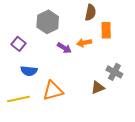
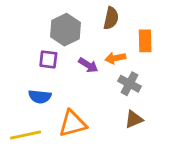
brown semicircle: (90, 12) -> (111, 18), moved
purple square: (18, 44) -> (48, 59), moved, turned -32
gray cross: (114, 72) -> (130, 84), moved

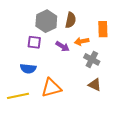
brown semicircle: (111, 18) -> (71, 20), moved
brown triangle: (134, 119) -> (95, 85), turned 48

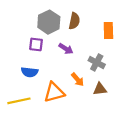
orange arrow: (82, 41) -> (78, 80), moved, turned -120
brown triangle: (95, 85) -> (100, 89), turned -32

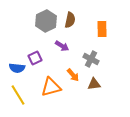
purple square: (36, 44) -> (35, 58), moved, turned -32
blue semicircle: (30, 72) -> (17, 68), moved
yellow line: (19, 101) -> (18, 95), turned 70

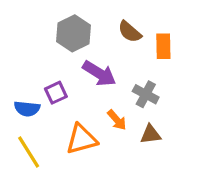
brown semicircle: (70, 20) -> (130, 32), moved, turned 119
purple arrow: (62, 46) -> (99, 73), size x1.5

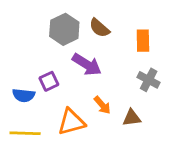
brown semicircle: (130, 32) -> (99, 28), moved
gray cross: (146, 94) -> (149, 80), moved
yellow line: (29, 152) -> (25, 133), turned -56

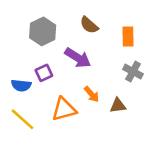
gray hexagon: (64, 29) -> (43, 31), moved
yellow line: (25, 133) -> (22, 119), turned 40

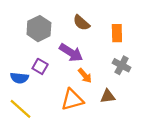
purple square: (44, 73) -> (40, 66), turned -35
orange arrow: (92, 94) -> (85, 76), moved
orange triangle: (64, 109) -> (72, 100), moved

